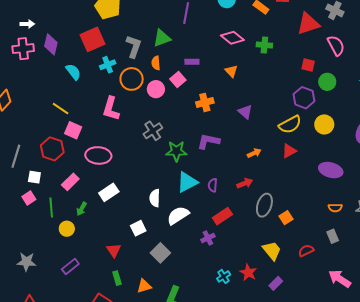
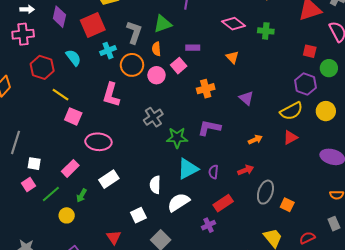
purple diamond: (51, 44) -> (59, 17), moved
red hexagon: (52, 149) -> (42, 67), moved
green line: (51, 207) -> (51, 194), turned 54
orange square: (286, 218) -> (287, 205), turned -32

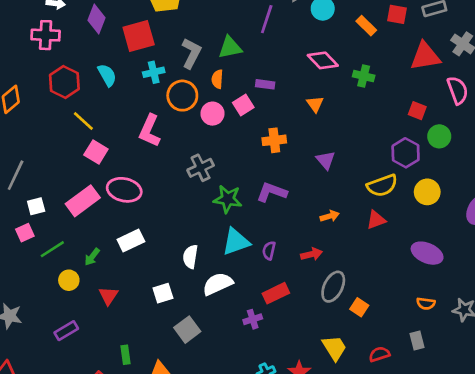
white square: (34, 164) -> (36, 206), turned -32
pink rectangle: (70, 168) -> (83, 201), moved, size x1.4
red triangle: (114, 237) -> (108, 296), moved

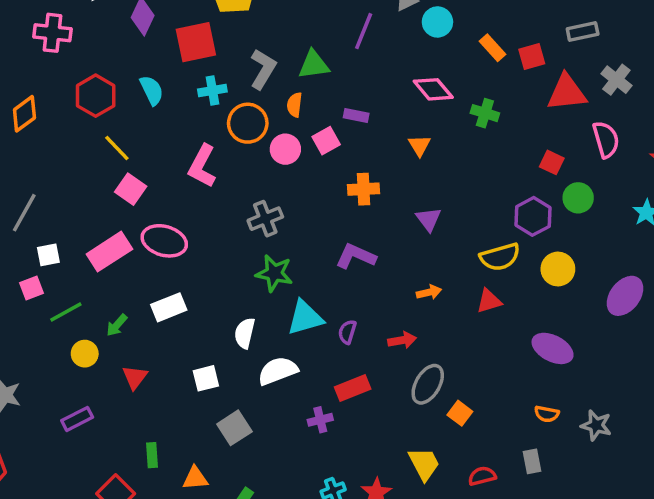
red square: (397, 14) -> (532, 56), moved, turned -30
pink cross: (46, 35) -> (53, 33), moved
green star: (228, 199) -> (274, 273), moved

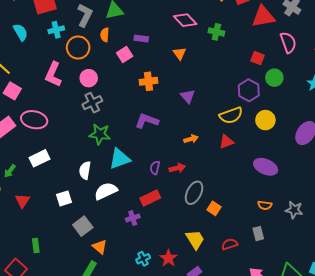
pink circle: (285, 149) -> (89, 78), moved
purple semicircle: (347, 332) -> (155, 168), moved
orange triangle: (195, 478) -> (100, 247), moved, turned 49

